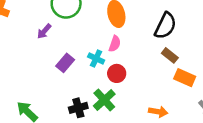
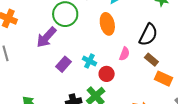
purple arrow: (44, 31) -> (46, 37), size x1.6
pink semicircle: (115, 44) -> (124, 54), moved

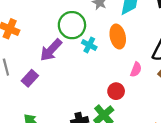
cyan cross: (89, 61) -> (89, 45), moved
purple rectangle: (63, 64) -> (30, 78), moved

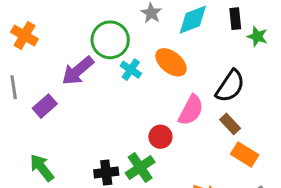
orange ellipse: (118, 37) -> (171, 62), turned -45
pink semicircle: (136, 69) -> (191, 110), size x1.5

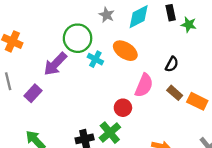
black semicircle: (230, 86) -> (172, 64), size x0.6
orange rectangle: (245, 154) -> (197, 101), moved

